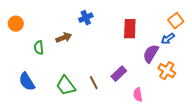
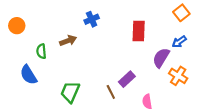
orange square: (176, 21) -> (181, 13), moved
blue semicircle: (27, 82) -> (29, 75), moved
brown line: (94, 83) -> (111, 92), moved
green trapezoid: (66, 86) -> (70, 92), turned 60

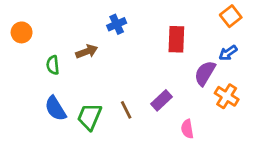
blue semicircle: (29, 75) -> (56, 108), moved
brown line: (111, 92) -> (126, 110), moved

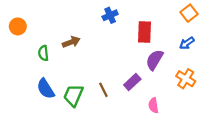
blue cross: (117, 24) -> (110, 15), moved
purple semicircle: (205, 73) -> (155, 60), moved

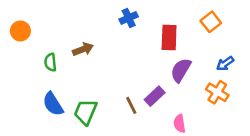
orange square: (189, 13) -> (211, 22), moved
blue arrow: (187, 43) -> (225, 64), moved
brown line: (103, 90) -> (131, 105), moved

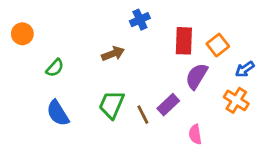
orange square: (211, 22) -> (218, 45), moved
brown arrow: (83, 49) -> (113, 54), moved
green semicircle: (50, 62) -> (55, 68), turned -132
green trapezoid: (86, 112) -> (112, 105), moved

